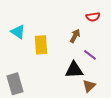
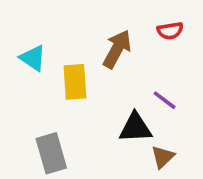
brown arrow: (75, 36) -> (117, 49), moved, size x1.5
gray rectangle: (15, 84) -> (51, 153), moved

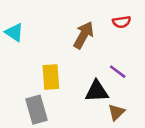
cyan triangle: (33, 58) -> (14, 32), moved
yellow rectangle: (75, 82) -> (51, 77), moved

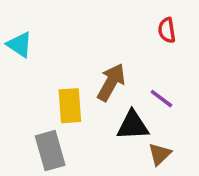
red semicircle: (122, 22) -> (167, 30), turned 90
brown arrow: (84, 35) -> (111, 82), moved

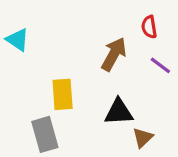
brown arrow: (111, 82) -> (114, 54), moved
purple line: (161, 99) -> (160, 65), moved

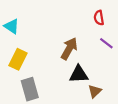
brown arrow: (114, 54) -> (69, 49), moved
yellow rectangle: (63, 94) -> (18, 59), moved, turned 30

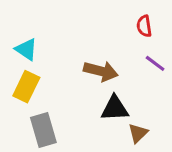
cyan triangle: (12, 26) -> (26, 49), moved
brown arrow: (69, 49) -> (101, 71), turned 75

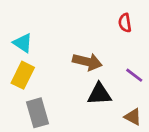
purple line: (155, 63) -> (134, 75), moved
brown triangle: (138, 133) -> (133, 117), moved, turned -48

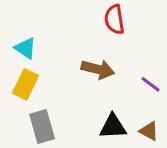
red semicircle: (125, 23) -> (114, 20), moved, size x1.4
black triangle: (99, 94) -> (113, 127), moved

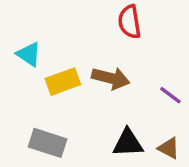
yellow rectangle: (25, 84) -> (63, 82), moved, turned 44
gray rectangle: (42, 127) -> (48, 143), turned -56

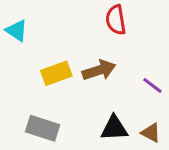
cyan triangle: (29, 54) -> (17, 31), moved
brown arrow: (111, 78) -> (99, 70), turned -32

